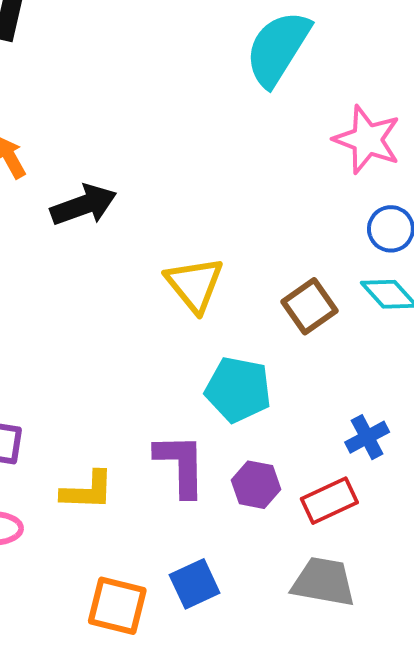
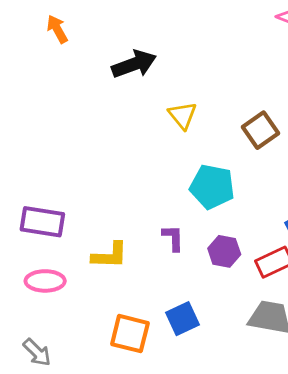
black arrow: (83, 205) -> (134, 64), moved
yellow triangle: (195, 284) -> (182, 115), size x0.7
purple L-shape: (181, 465) -> (173, 238), size x0.6

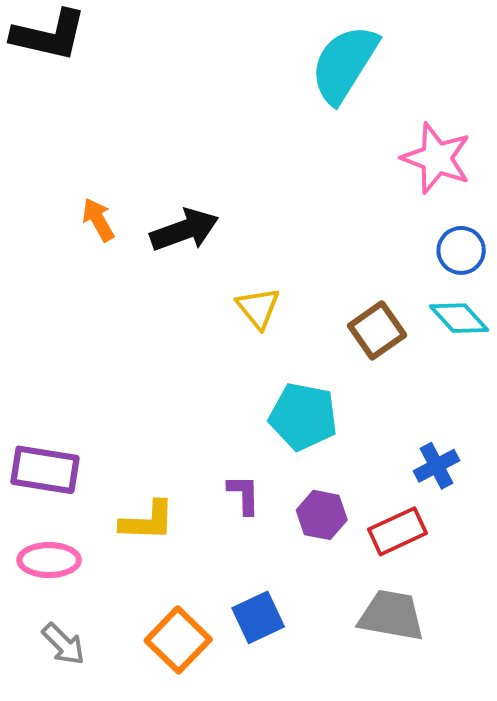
orange arrow: (57, 29) -> (98, 220), moved
orange square: (130, 334) -> (178, 640), turned 30
gray arrow: (37, 352) -> (63, 644), moved

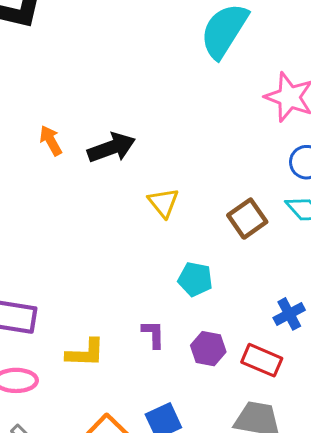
cyan pentagon: (303, 417) -> (195, 279), size x0.7
red rectangle: (398, 531) -> (262, 360), turned 48

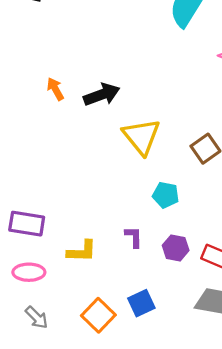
yellow triangle: (163, 203) -> (141, 136), size x1.6

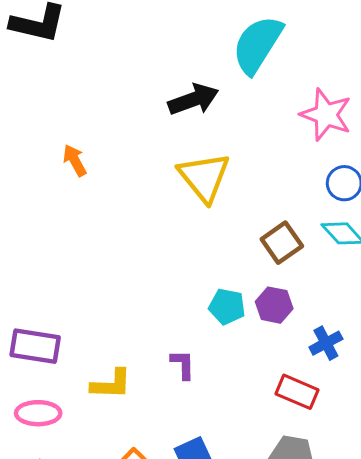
black arrow: (102, 95) -> (193, 99), moved
yellow triangle: (141, 136) -> (204, 177), moved
purple hexagon: (176, 248) -> (274, 305), moved

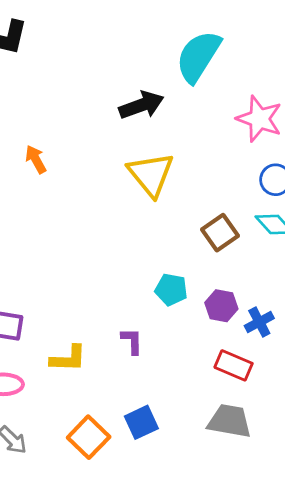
purple hexagon: (274, 305) -> (221, 306), moved

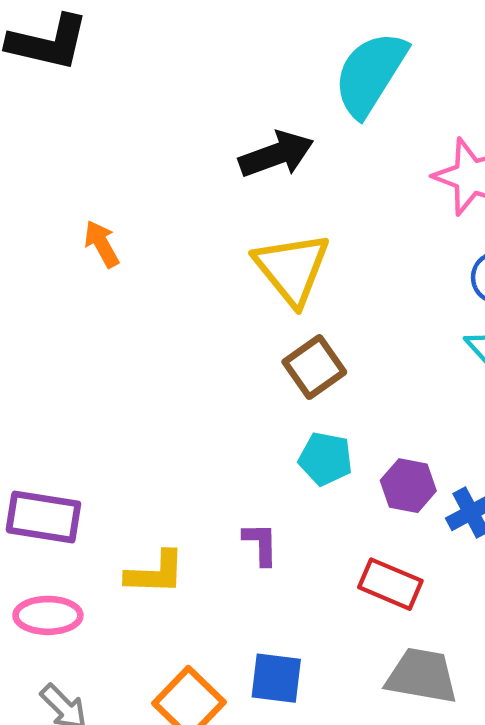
brown square: (220, 233) -> (314, 367), moved
red rectangle: (234, 365) -> (390, 584), moved
blue square: (141, 422) -> (276, 678), turned 32

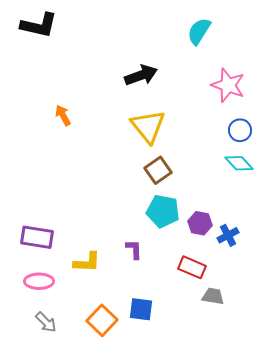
cyan semicircle: (370, 74) -> (199, 31), moved, size x0.7
cyan pentagon: (325, 459) -> (163, 211), size x1.4
gray trapezoid: (422, 676) -> (213, 296), moved, size x0.7

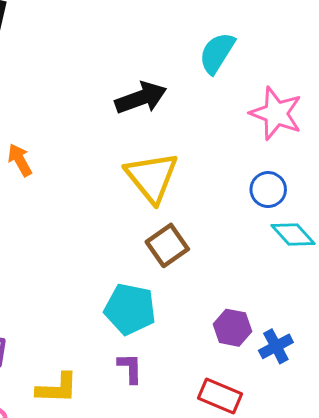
cyan semicircle: (199, 31) -> (217, 53), moved
blue circle: (240, 130) -> (268, 190), moved
cyan pentagon: (163, 211) -> (130, 309), moved

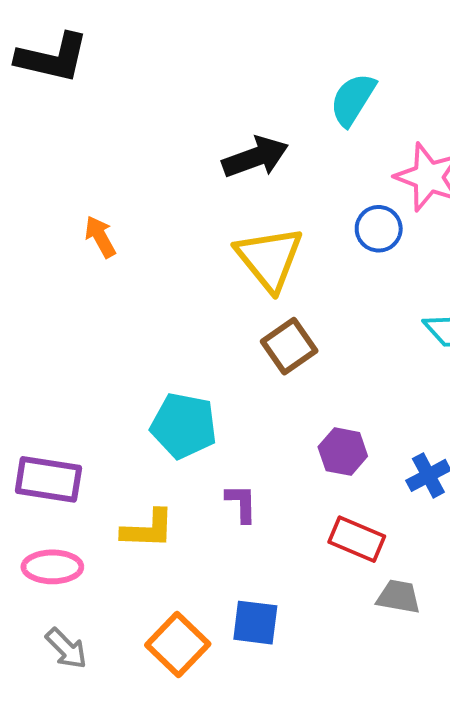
blue circle: (268, 190) -> (379, 229), moved
cyan pentagon: (130, 309) -> (184, 426), moved
purple hexagon: (232, 328) -> (343, 452), moved

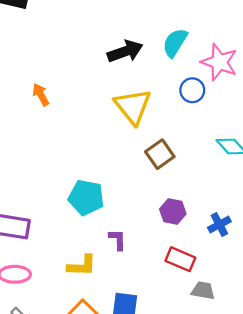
cyan semicircle: (353, 99) -> (175, 43), moved
brown square: (289, 346) -> (160, 154), moved
yellow L-shape: (148, 529) -> (82, 266), moved

